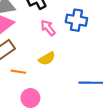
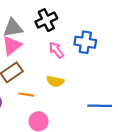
yellow semicircle: (47, 59) -> (55, 81), turned 42

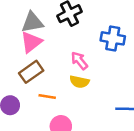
pink arrow: (56, 50) -> (79, 61), moved

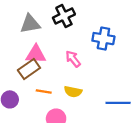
pink triangle: (31, 42) -> (36, 54), moved, turned 40
yellow semicircle: (79, 82) -> (73, 92), moved

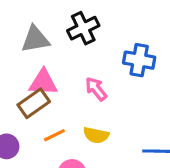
orange line: (44, 92) -> (54, 135), turned -35

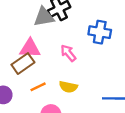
gray triangle: (35, 39) -> (44, 17), moved

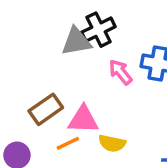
pink triangle: (30, 48) -> (83, 120), moved
pink arrow: (68, 53) -> (121, 72), moved

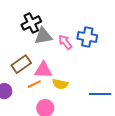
black cross: (98, 30) -> (31, 23), moved
gray triangle: (76, 41) -> (43, 36), moved

